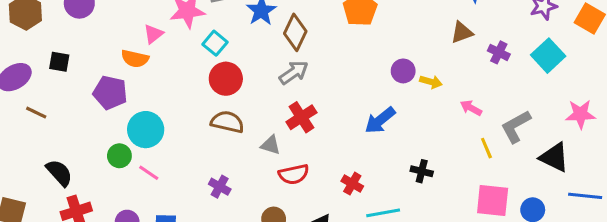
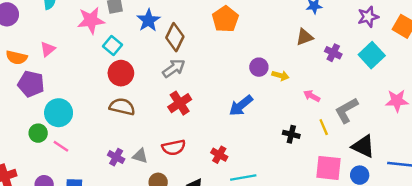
pink triangle: (153, 34) -> (48, 49), moved
orange semicircle: (135, 59) -> (17, 58), moved
gray triangle: (271, 145) -> (140, 156), moved
black triangle: (554, 157) -> (363, 146), moved
black cross: (422, 171) -> (291, 134), moved

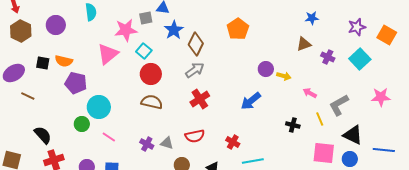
pink triangle: (48, 49) -> (108, 54), moved, size x1.6
pink line: (61, 146) -> (109, 137), moved

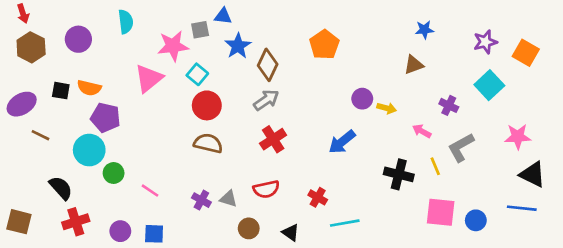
purple cross: (328, 57) -> (449, 105), moved
cyan circle: (99, 107) -> (89, 150), moved
black cross: (293, 125) -> (399, 174), size x1.5
black triangle: (353, 135) -> (533, 174), moved

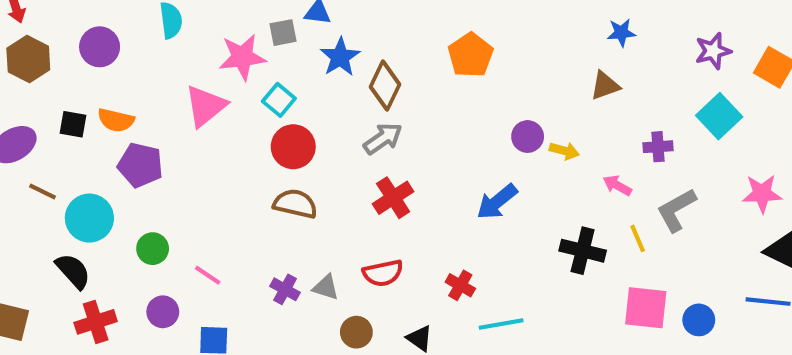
purple cross: (449, 105) -> (658, 147), turned -30
cyan circle: (89, 150) -> (89, 218), moved
purple circle: (120, 231) -> (163, 312), moved

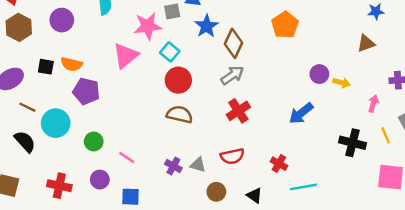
pink arrow: (617, 185) -> (373, 103), turned 77
black semicircle: (73, 271) -> (25, 141), moved
red cross: (96, 322) -> (59, 186), turned 30

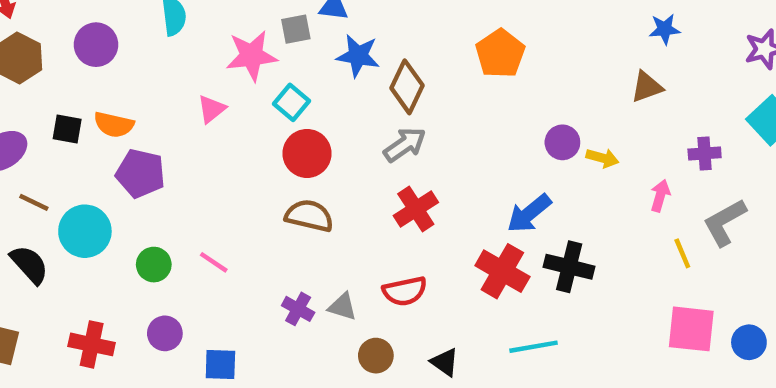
blue star: (207, 26) -> (358, 56), turned -30
pink triangle: (126, 56) -> (211, 109), size x0.6
black cross: (353, 143) -> (569, 267), moved
pink line: (127, 157) -> (214, 262), moved
red cross: (279, 164) -> (502, 271), moved, size x1.6

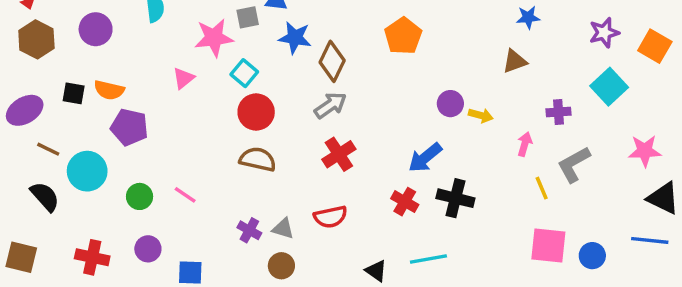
red cross: (502, 271) -> (405, 202), size x0.7
brown circle: (376, 356) -> (281, 266), moved
black triangle: (445, 362) -> (376, 271), moved

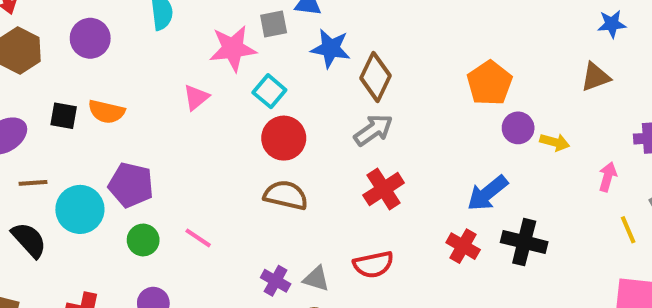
orange pentagon: (403, 36) -> (490, 83), moved
purple pentagon: (129, 127) -> (131, 185), moved
brown line: (48, 149) -> (33, 183), turned -30

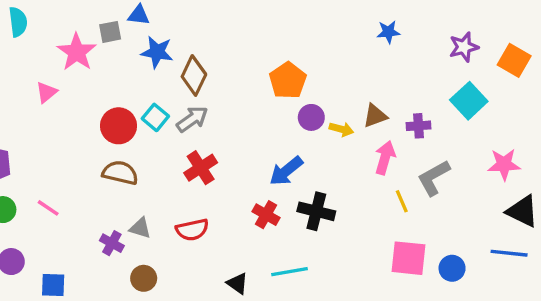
pink star: (233, 48) -> (77, 52), turned -30
brown triangle: (595, 77) -> (375, 116), moved
cyan square: (269, 91) -> (155, 117), moved
pink arrow: (608, 177) -> (385, 158), size x1.4
gray triangle: (316, 279) -> (140, 228), moved

